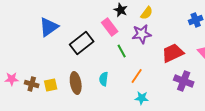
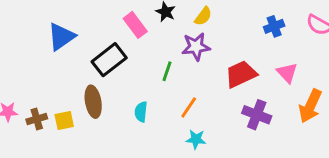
pink rectangle: (110, 27) -> (135, 25), moved
green line: (122, 51) -> (167, 71), turned 48
brown ellipse: (76, 83) -> (93, 102), moved
brown cross: (32, 84) -> (37, 119), turned -32

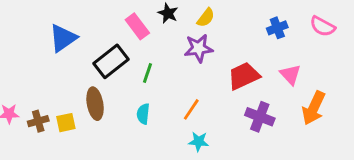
green line: (167, 71) -> (148, 73), moved

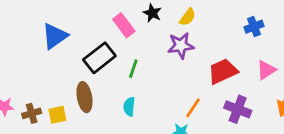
pink triangle: (290, 74) -> (266, 70), turned 40
orange line: (191, 109) -> (193, 108), moved

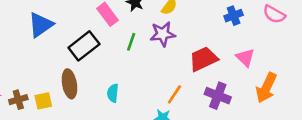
green line: (133, 69) -> (131, 42), moved
pink triangle: (266, 70) -> (245, 58), turned -42

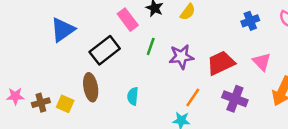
purple star: (163, 34) -> (181, 57), moved
yellow square: (43, 101) -> (65, 104), turned 36

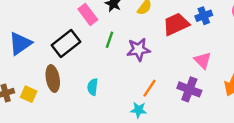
blue triangle: (63, 30) -> (20, 43), moved
pink triangle: (262, 62) -> (203, 60), moved
red trapezoid: (221, 63) -> (176, 24), moved

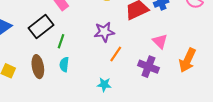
green line: (110, 40) -> (61, 41), moved
brown ellipse: (53, 79) -> (38, 67), moved
orange line: (149, 88) -> (116, 54), moved

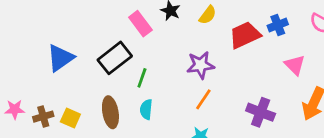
pink triangle: (160, 41) -> (295, 65), moved
orange line: (116, 54) -> (203, 99), moved

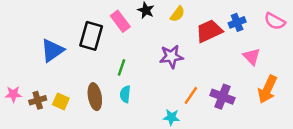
black rectangle: (115, 58) -> (91, 36), moved, turned -36
orange line: (203, 99) -> (191, 95), moved

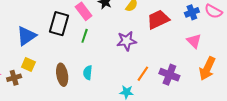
blue cross: (237, 22) -> (192, 12), moved
green line: (122, 67) -> (85, 36), moved
yellow square: (61, 101) -> (28, 64), moved

